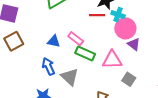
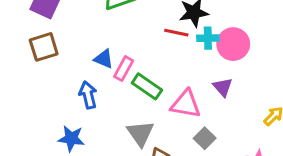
cyan cross: (118, 15) -> (208, 38), turned -32
pink circle: (125, 28) -> (233, 44), moved
pink rectangle: (76, 39) -> (124, 69), moved, turned 70
gray triangle: (70, 77) -> (140, 133), moved

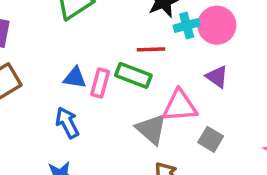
red line: (176, 33) -> (151, 49), moved
green rectangle: (147, 86) -> (133, 75), moved
gray triangle: (140, 133) -> (151, 129), moved

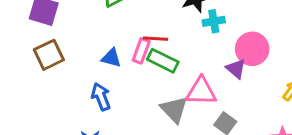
pink circle: (217, 25) -> (252, 49), moved
red line: (151, 49) -> (156, 39), moved
pink rectangle: (100, 83) -> (141, 51), moved

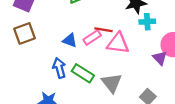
pink rectangle: (141, 51) -> (92, 38), turned 30
green rectangle: (163, 61) -> (83, 73), moved
pink triangle: (201, 91) -> (118, 43), moved

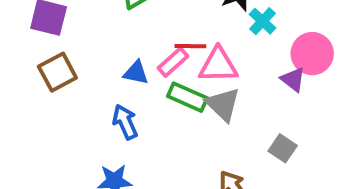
cyan cross: (147, 22) -> (263, 21), turned -35
green rectangle: (83, 73) -> (187, 97), moved
gray triangle: (112, 83) -> (223, 104), moved

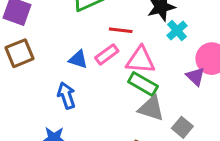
red line: (190, 46) -> (121, 30), moved
green rectangle: (187, 97) -> (143, 84), moved
gray triangle: (223, 104) -> (151, 108), moved, turned -32

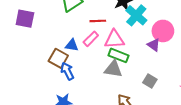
cyan cross: (177, 31) -> (136, 15), size x1.5
brown square: (19, 53) -> (58, 58), moved, turned -30
gray triangle: (151, 108) -> (113, 69), moved

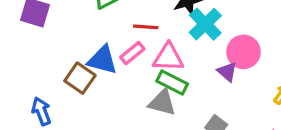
blue triangle: (72, 45) -> (102, 60), size x1.5
blue arrow: (67, 71) -> (41, 111), moved

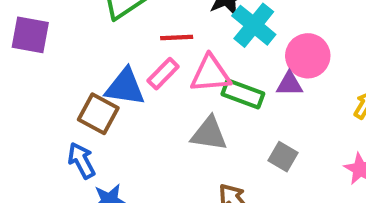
purple triangle: (227, 72) -> (289, 84), turned -35
green rectangle: (172, 82) -> (243, 94), moved
blue arrow: (41, 111) -> (81, 160), moved

